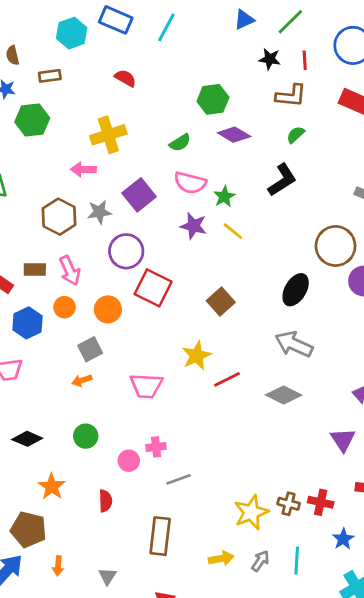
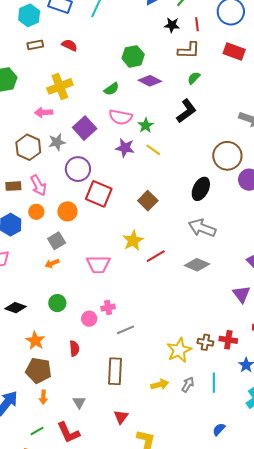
brown rectangle: (50, 76) -> (35, 45), moved
brown pentagon: (29, 530) -> (38, 370), moved

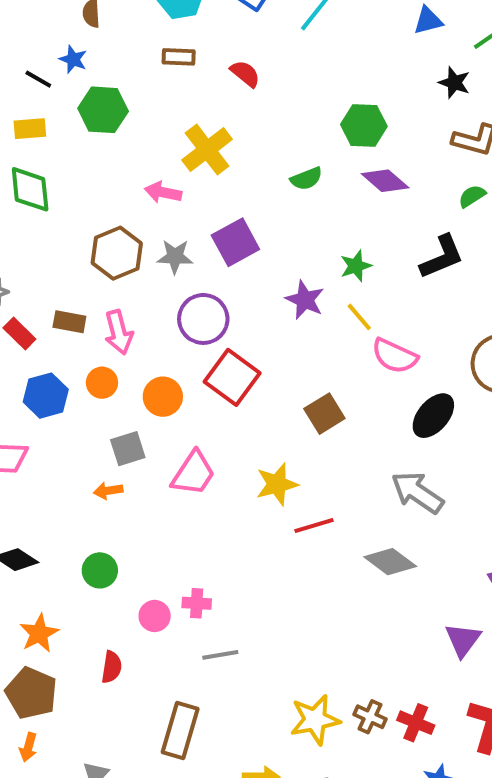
yellow cross: (60, 86) -> (207, 150), turned -30
pink semicircle: (121, 117) -> (395, 356), moved
pink trapezoid: (98, 264) -> (193, 473), moved, turned -70

